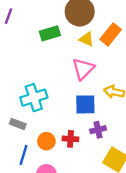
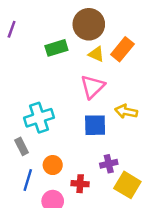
gray rectangle: (18, 124) -> (22, 146), turned 42
purple cross: (98, 130) -> (109, 164), moved
red cross: (70, 139) -> (80, 184), moved

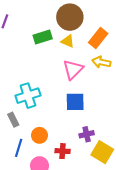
yellow triangle: (96, 54) -> (68, 41), moved
yellow arrow: (126, 111) -> (101, 62), moved

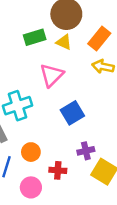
pink triangle: (73, 69) -> (52, 75), moved
blue square: (75, 102) -> (72, 113), turned -30

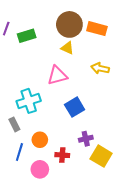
green rectangle: (35, 37) -> (27, 36), moved
orange rectangle: (99, 38) -> (97, 29), moved, turned 66
pink triangle: (52, 75) -> (57, 75), turned 30

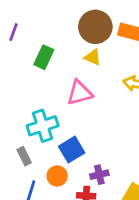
green rectangle: (27, 36) -> (44, 57), moved, turned -48
blue square: (75, 107) -> (72, 150), moved
purple cross: (86, 139) -> (99, 175), moved

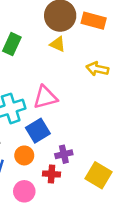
pink triangle: (80, 93) -> (45, 97), moved

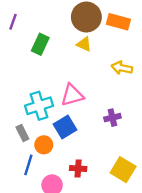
purple cross: (64, 154) -> (112, 118), moved
orange circle: (24, 155) -> (44, 145), moved

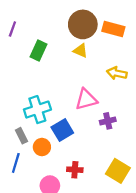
pink triangle: (72, 95) -> (86, 99), moved
blue line: (28, 165) -> (16, 163), moved

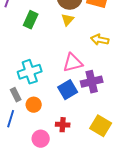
yellow triangle: (81, 51) -> (68, 20), turned 48
purple cross: (108, 121) -> (92, 82), size x1.5
blue square: (62, 130) -> (68, 90), moved

